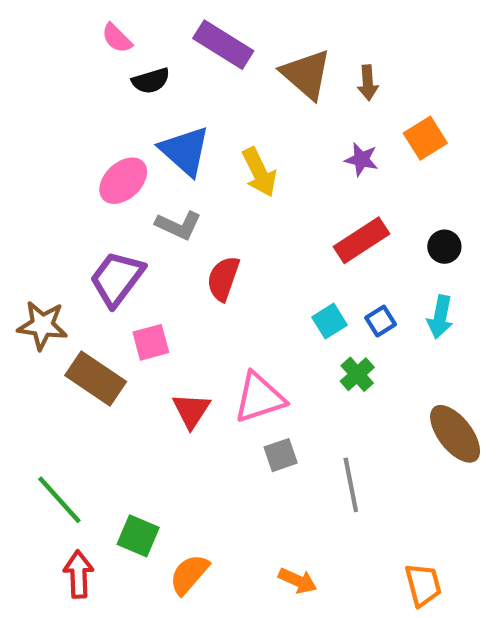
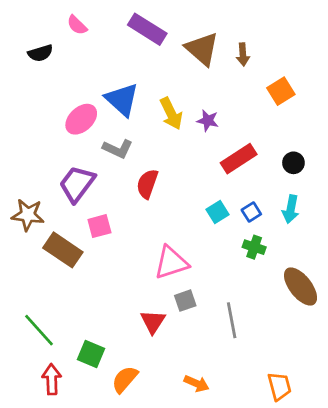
black semicircle: (151, 81) -> (40, 53), moved
purple star: (361, 159) -> (208, 121), moved
green cross: (357, 374) -> (254, 247), moved, turned -30
red triangle: (191, 410) -> (153, 322), moved

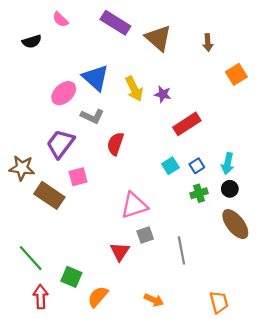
brown arrow: (243, 55) -> (208, 43), moved
orange square: (281, 91) -> (236, 74), moved
black circle: (293, 163) -> (230, 189), moved
green cross: (254, 247) -> (199, 193), turned -35

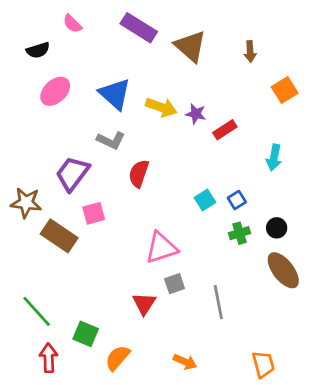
yellow arrow: (134, 89) -> (161, 107), turned -45
pink ellipse: (64, 93) -> (55, 91), moved
red rectangle: (187, 124) -> (225, 130), moved, size x0.7
cyan arrow: (228, 164) -> (274, 158), moved

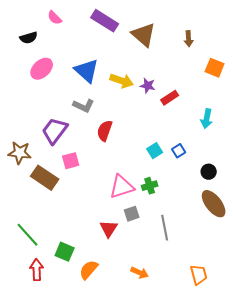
orange square: (285, 90) -> (215, 68), turned -36
green cross: (239, 233) -> (150, 186), moved

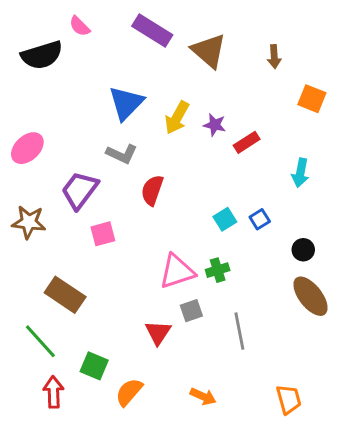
black semicircle: (29, 38) -> (42, 55), size x1.6
pink ellipse: (42, 69) -> (27, 148), moved
blue triangle: (87, 71) -> (126, 103), turned 32
yellow arrow: (122, 81) -> (177, 118), turned 100
brown rectangle: (45, 178) -> (65, 295), moved

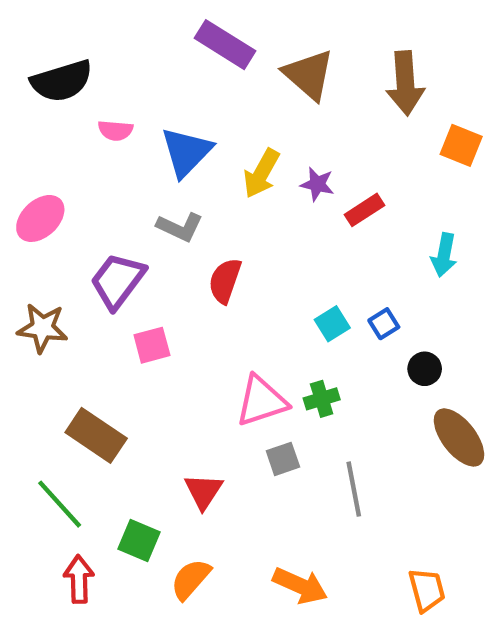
pink semicircle: (80, 26) -> (115, 130), moved, turned -40
brown arrow: (274, 57) -> (405, 83), size x1.8
black circle: (303, 250) -> (425, 369), moved
red triangle: (158, 333) -> (203, 491), moved
orange arrow: (203, 396) -> (300, 586), size x1.4

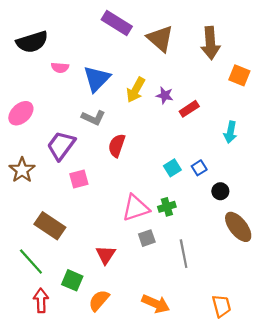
brown star: (42, 328) -> (22, 170), turned 30

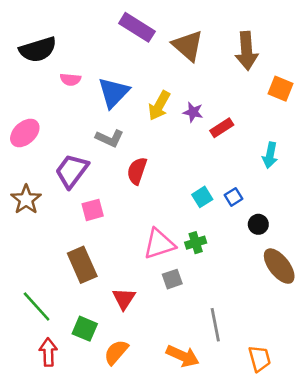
brown rectangle: (50, 226) -> (82, 265), moved, turned 32
gray line: (184, 254) -> (215, 325), moved

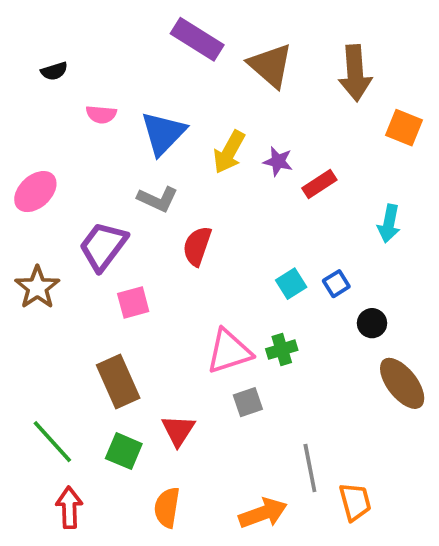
black semicircle: (38, 50) -> (54, 71), size x0.5
green square: (85, 329) -> (124, 451), moved
orange semicircle: (116, 352) -> (167, 507), turned -32
orange arrow: (183, 356) -> (263, 513), turned -44
orange trapezoid: (260, 359) -> (355, 502), moved

